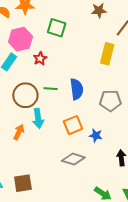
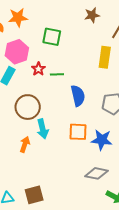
green line: (51, 89) -> (57, 74), moved
orange square: (73, 125) -> (78, 132), turned 30
blue star: (96, 135) -> (102, 140), size x1.5
gray diamond: (73, 159) -> (97, 173), moved

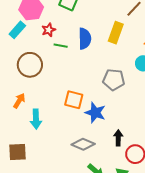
green line: (57, 74) -> (61, 46), moved
blue semicircle: (78, 96) -> (85, 39), moved
cyan arrow: (43, 129) -> (36, 119), moved

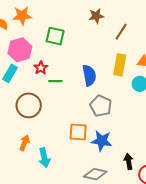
yellow rectangle: (116, 33) -> (120, 65), moved
blue semicircle: (85, 39) -> (89, 75), moved
gray pentagon: (114, 80) -> (101, 106), moved, turned 30

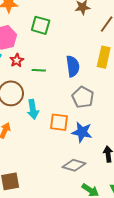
red star: (41, 68) -> (17, 60), moved
cyan arrow: (44, 158) -> (33, 109), moved

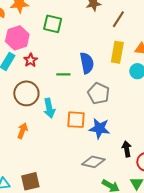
green line: (39, 70) -> (63, 74), moved

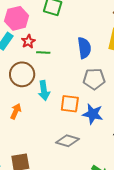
green line: (63, 74) -> (43, 53), moved
gray pentagon: (99, 93) -> (94, 79), turned -30
gray diamond: (93, 162) -> (68, 141), moved

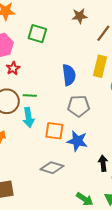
green line: (43, 53) -> (30, 95), moved

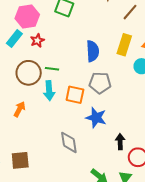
orange square: (54, 131) -> (75, 95), moved
gray diamond: (52, 168) -> (69, 142), turned 60

